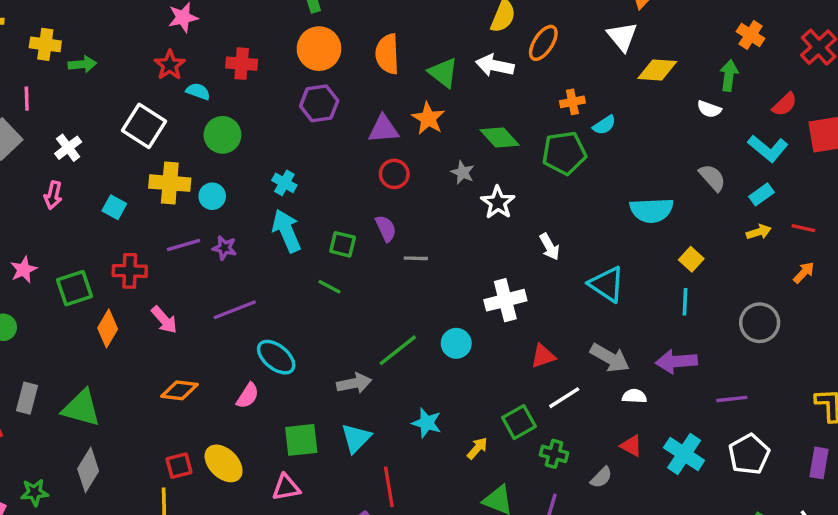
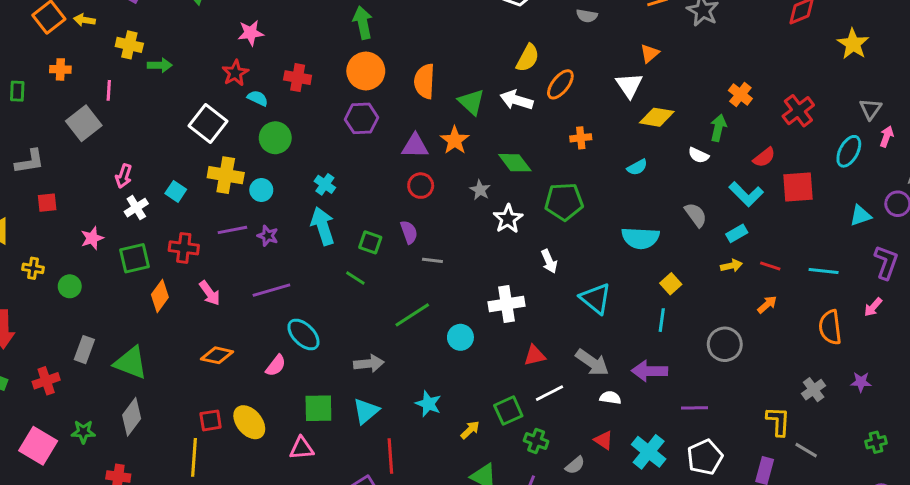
cyan semicircle: (604, 125) -> (637, 167), moved
white cross: (68, 148) -> (136, 208), moved
green pentagon: (564, 153) -> (564, 202), moved
green line: (398, 350) -> (412, 315), moved

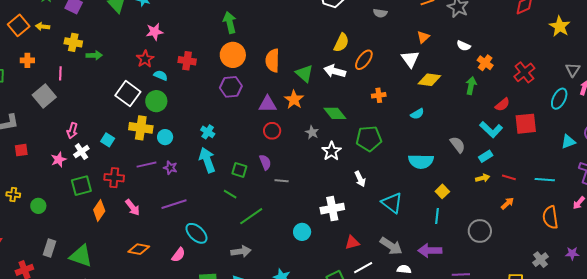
green circle: (275, 138) -> (156, 101), moved
white semicircle: (699, 155) -> (464, 46), moved
pink star: (92, 238) -> (59, 160), moved
green line: (412, 315) -> (251, 216), moved

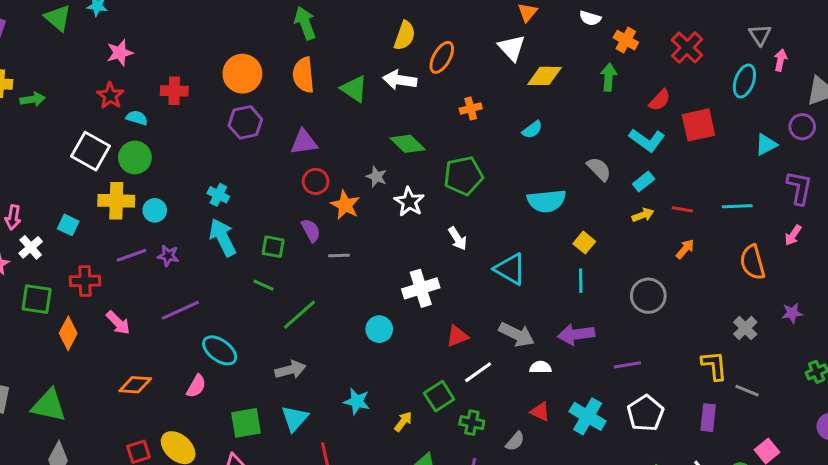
green arrow: (230, 22) -> (305, 23), moved
orange star: (294, 100) -> (345, 205), moved
green square: (81, 186) -> (37, 299), turned 30

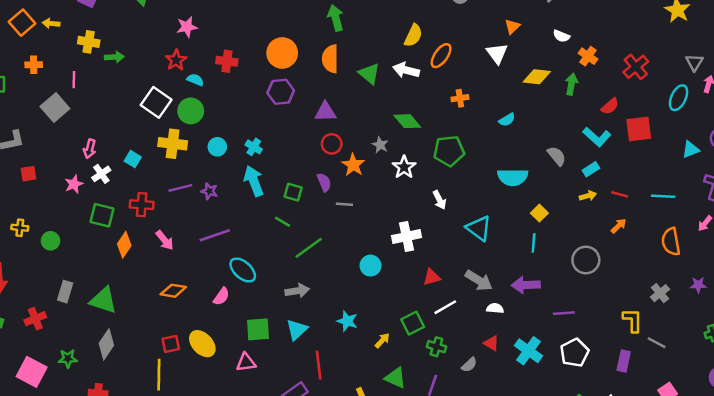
yellow diamond: (545, 76) -> (537, 77), moved
cyan circle: (155, 210) -> (217, 147), moved

